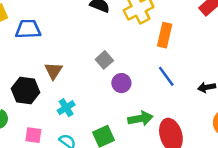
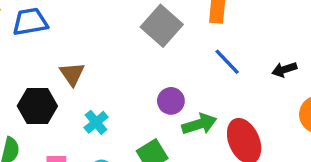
gray square: (104, 60) -> (162, 26), moved, size x1.6
purple circle: (121, 83) -> (171, 101), moved

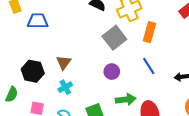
brown triangle: (72, 74) -> (64, 62), moved
purple circle: (171, 101) -> (112, 72), moved

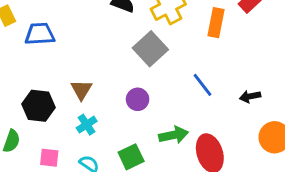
orange rectangle: (149, 32) -> (216, 23), moved
purple circle: (112, 72) -> (138, 99), moved

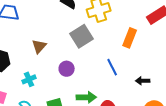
orange rectangle: (216, 23) -> (130, 38), moved
brown triangle: (81, 90) -> (39, 46), moved

